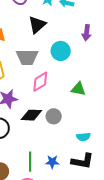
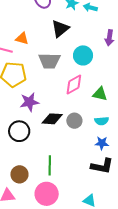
pink diamond: (40, 82) -> (74, 85), moved
cyan semicircle: (83, 137) -> (102, 121), moved
blue star: (52, 162) -> (102, 143), moved

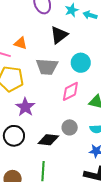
purple star: (29, 102) -> (25, 107), turned -30
black diamond: (52, 119) -> (48, 140), moved

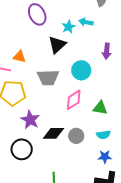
cyan star: (72, 10) -> (68, 27), moved
black diamond: (48, 140) -> (54, 133), moved

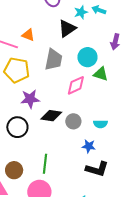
gray trapezoid: (48, 77) -> (54, 60), turned -85
green triangle: (100, 108) -> (101, 74), moved
purple star: (30, 120) -> (30, 99), turned 30
blue star: (105, 157) -> (89, 146), moved

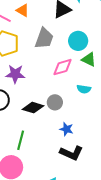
black diamond: (51, 116) -> (33, 108), moved
cyan semicircle: (100, 124) -> (84, 89), moved

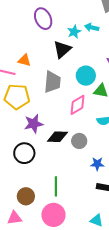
black diamond: (33, 108) -> (57, 137), moved

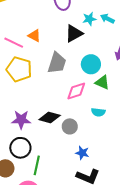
purple star: (34, 124) -> (21, 120), moved
black circle: (24, 153) -> (20, 148), moved

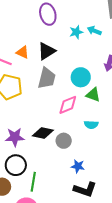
black triangle: (74, 33) -> (47, 51), moved

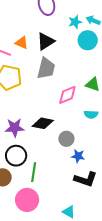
cyan circle: (81, 77) -> (88, 40), moved
gray circle: (64, 141) -> (66, 139), moved

